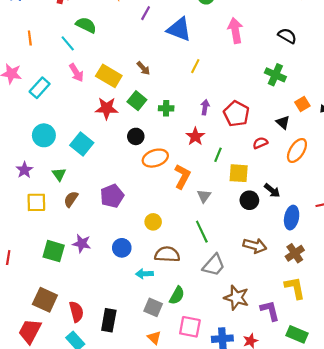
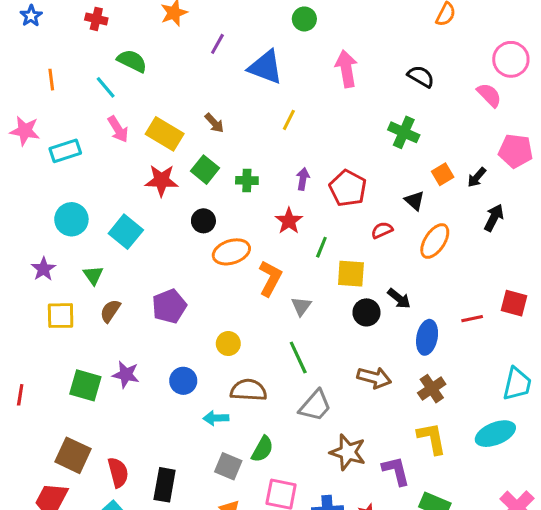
cyan rectangle: (40, 88) -> (65, 151), turned 30

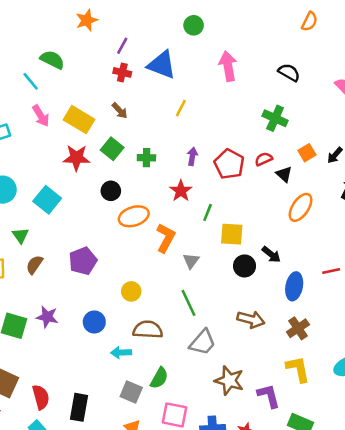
red cross: (96, 19) -> (122, 72), moved
red semicircle: (382, 230) -> (264, 159), moved

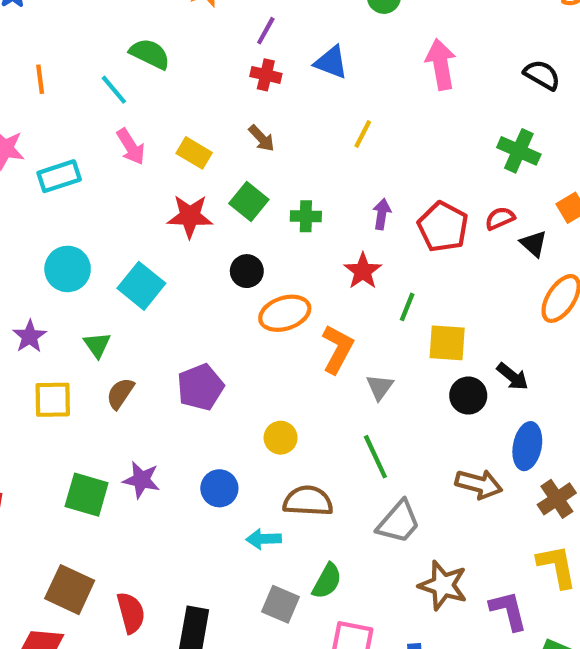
blue triangle: (162, 65) -> (331, 62), size x0.7
yellow rectangle: (79, 120) -> (194, 153), size x0.7
blue ellipse: (294, 286) -> (527, 446), moved

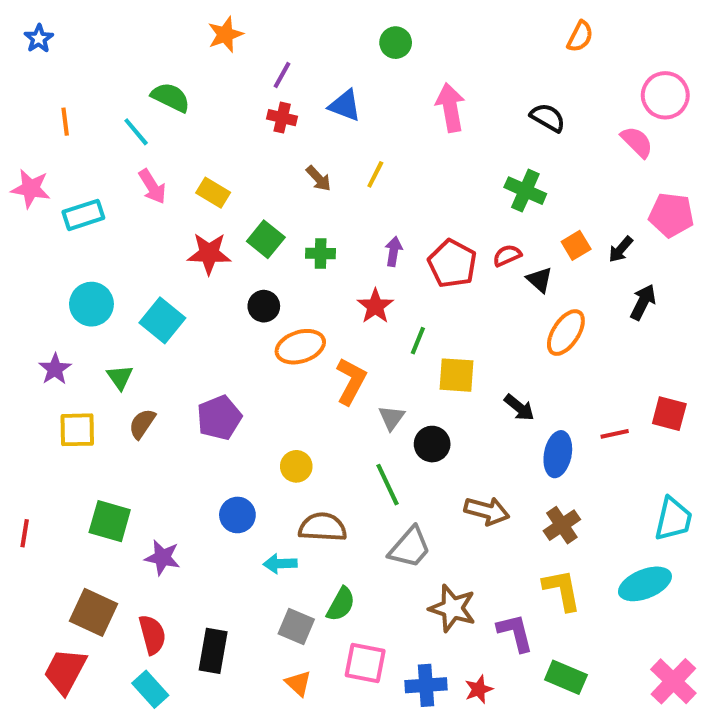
brown arrow: (262, 138) -> (319, 178), moved
black circle: (468, 396) -> (432, 444), moved
blue ellipse: (527, 446) -> (558, 454), moved
purple star: (141, 480) -> (162, 558), moved

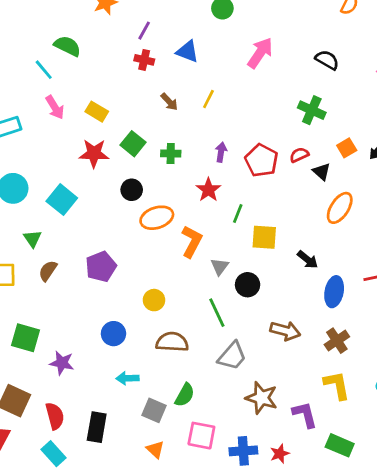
pink arrow: (450, 107) -> (260, 53), turned 44
cyan arrow: (280, 564) -> (127, 378), moved

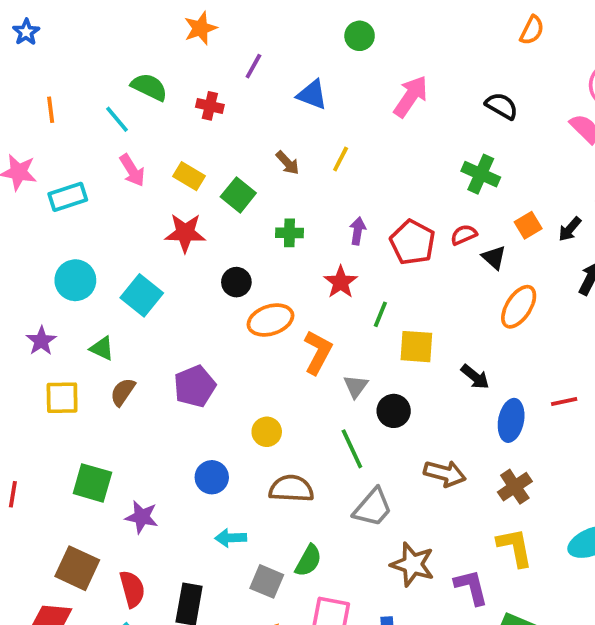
red cross: (144, 60) -> (210, 106), moved
green square: (133, 144) -> (238, 195), moved
green triangle: (33, 239) -> (102, 348), turned -30

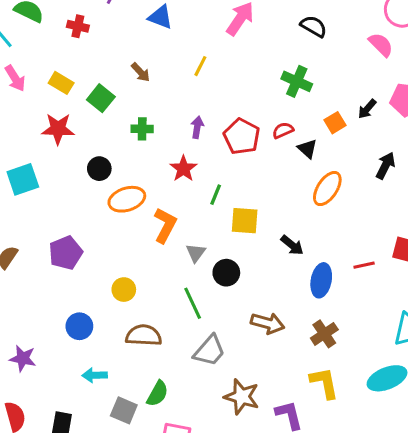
yellow line: (341, 159) -> (200, 66), moved
black arrow: (570, 229) -> (367, 109), moved
cyan square: (142, 295) -> (23, 179), turned 32

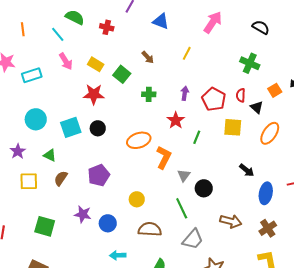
red semicircle: (283, 130) -> (241, 95), turned -64
black circle: (99, 169) -> (98, 128), moved
yellow square: (245, 221) -> (233, 127), moved
purple star: (23, 358) -> (83, 214), moved

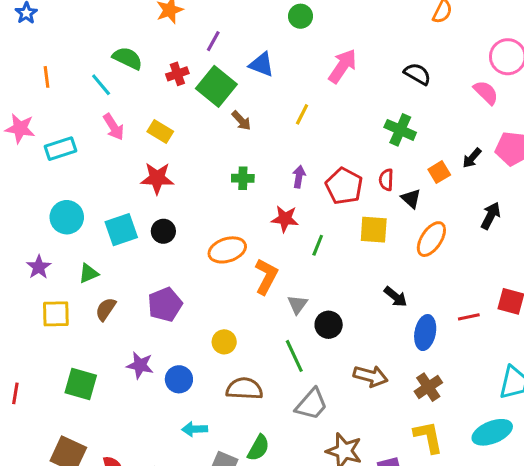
red cross: (107, 27) -> (177, 74), turned -32
green square: (122, 74) -> (216, 86), moved, size x1.4
red star: (176, 120) -> (285, 219), turned -30
green triangle: (50, 155) -> (89, 273), turned -48

